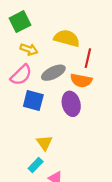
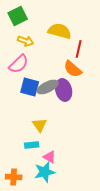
gray ellipse: (53, 73) -> (48, 87), moved
orange semicircle: (81, 80) -> (73, 69), turned 30
cyan rectangle: (36, 165) -> (32, 145), turned 40

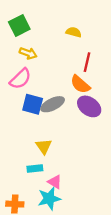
yellow semicircle: (60, 31) -> (74, 32), moved, size x0.6
purple ellipse: (64, 90) -> (89, 106), moved, turned -40

